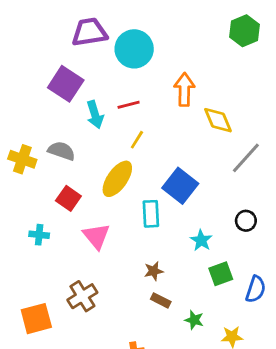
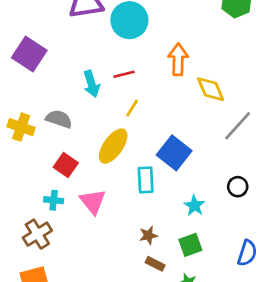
purple square: (66, 84) -> (29, 54), moved
cyan cross: (39, 235) -> (54, 200), moved
green square: (221, 274) -> (190, 245), moved
brown cross: (82, 296) -> (37, 234), moved

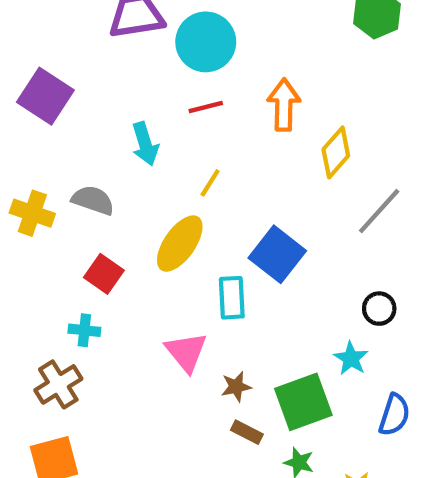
red line: (124, 74) -> (206, 107), moved
yellow diamond: (211, 89) -> (336, 152), turned 64
pink triangle: (93, 202) -> (186, 352), moved
cyan star: (194, 206) -> (351, 358), moved
green square: (190, 245) -> (303, 402), size x1.5

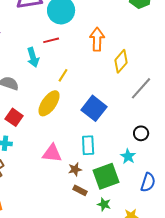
red line: (206, 107) -> (51, 40), moved
cyan rectangle: (232, 298) -> (88, 145), moved
pink triangle: (186, 352) -> (52, 153), turned -45

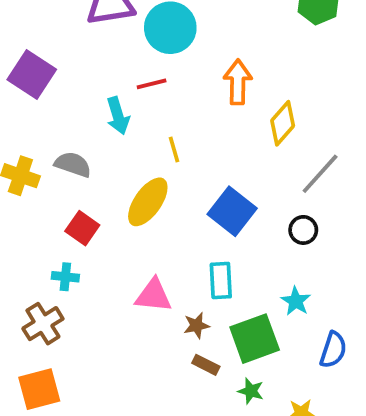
yellow line: (63, 75) -> (174, 149), turned -48
black circle: (141, 133) -> (303, 230), moved

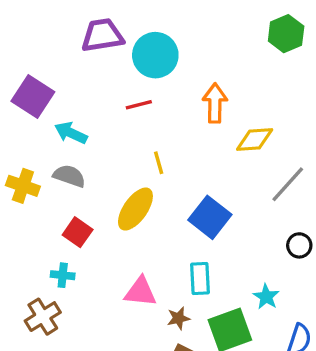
cyan arrow: (118, 116) -> (71, 133), moved, turned 132
yellow diamond: (283, 123) -> (255, 140), turned 45
black circle: (303, 230) -> (299, 245), moved

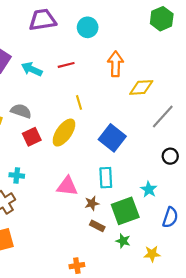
cyan circle: (155, 55) -> (88, 27), moved, size x0.7
cyan arrow: (71, 133) -> (32, 69), moved
red square: (78, 232) -> (32, 137), moved, turned 30

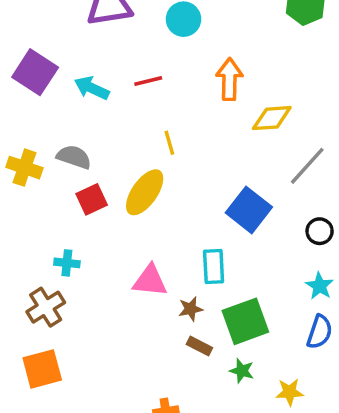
blue square: (112, 138) -> (249, 210), moved
cyan star: (149, 189) -> (320, 286), moved

